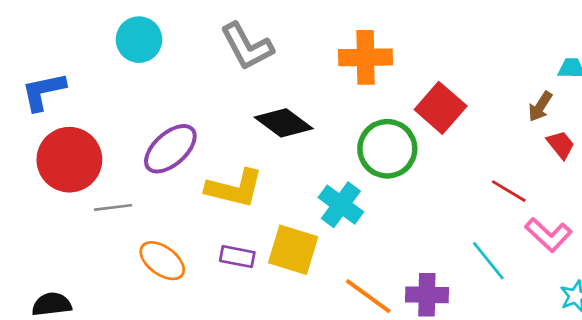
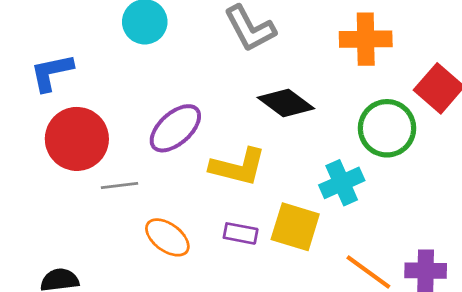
cyan cross: (341, 205) -> (342, 183), turned 30

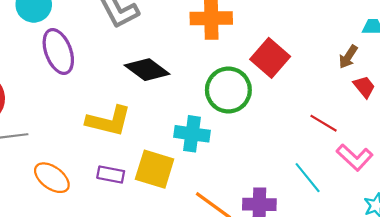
purple ellipse: (175, 128) -> (58, 51), moved, turned -69
cyan cross: (342, 183) -> (192, 134), turned 32

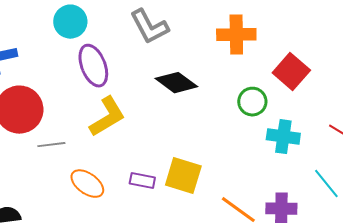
green circle: (228, 90) -> (252, 102), size x0.7
yellow L-shape: (109, 121) -> (107, 117), moved, turned -45
cyan cross: (192, 134) -> (283, 137), moved

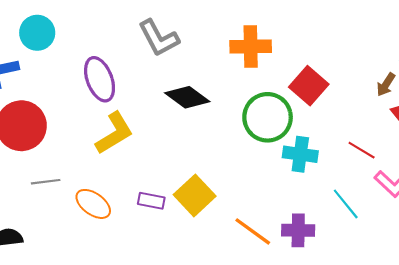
cyan circle: (70, 22) -> (37, 33), moved
green circle: (252, 102) -> (268, 117), size x1.6
gray line: (51, 145) -> (46, 182), moved
yellow square: (183, 176) -> (195, 195), turned 30

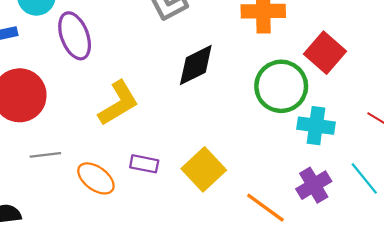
purple ellipse: (100, 79) -> (75, 36), moved
black diamond: (187, 97) -> (196, 65), turned -63
purple rectangle: (151, 201) -> (144, 164), moved
purple cross: (298, 230) -> (314, 185), moved, turned -32

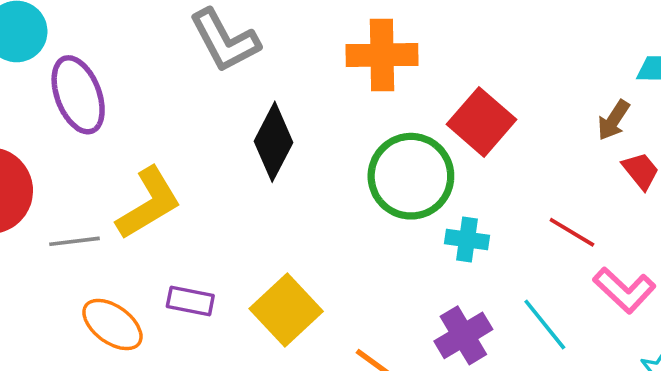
black diamond: (196, 65) -> (273, 142), turned -36
cyan cross: (316, 126) -> (467, 239), size x0.7
gray line: (45, 155) -> (75, 241), moved

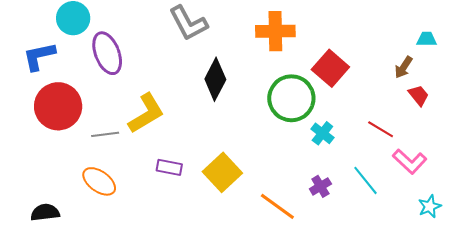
cyan cross: (467, 239) -> (322, 133), turned 30
orange ellipse: (112, 325) -> (99, 181), moved
purple cross: (463, 335) -> (320, 186), size x0.7

